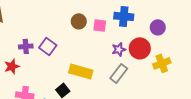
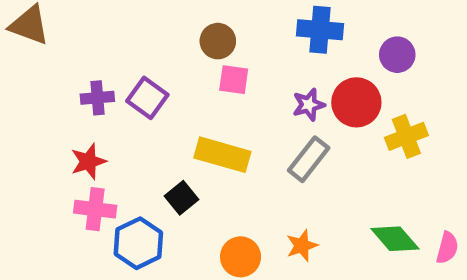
pink square: (100, 25) -> (234, 80), moved
red star: (12, 66) -> (88, 161), moved

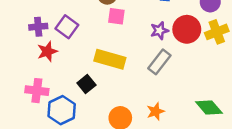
yellow cross: (406, 136) -> (217, 32), moved
red star: (88, 161) -> (47, 51), moved

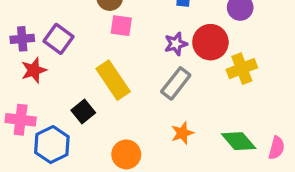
yellow cross: (217, 32) -> (242, 69), moved
yellow rectangle: (110, 59) -> (113, 80), turned 40
orange star: (155, 111) -> (182, 133), moved

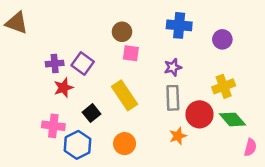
red circle: (210, 42) -> (199, 114), moved
gray rectangle: (176, 83) -> (173, 98), turned -40
black square: (83, 112) -> (91, 113), moved
green diamond: (239, 141) -> (233, 119), moved
orange circle: (126, 154) -> (125, 144), moved

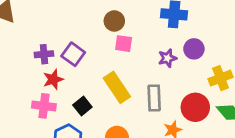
purple circle: (222, 39) -> (194, 49), moved
gray rectangle: (173, 98) -> (154, 98), moved
pink cross: (53, 126) -> (44, 106), moved

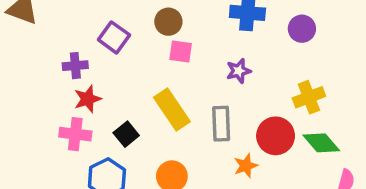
purple circle: (194, 49) -> (302, 29), moved
purple square: (73, 54) -> (114, 37), moved

